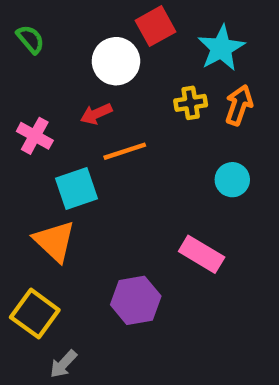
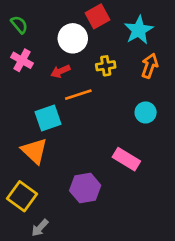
yellow cross: (191, 103) -> (106, 66), moved
pink cross: (35, 136) -> (22, 60), moved

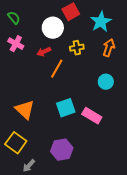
orange line: (78, 95) -> (57, 69), turned -42
cyan square: (48, 118) -> (66, 108), moved
purple hexagon: (85, 188) -> (62, 150), moved

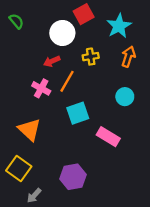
pink cross: (16, 44) -> (41, 88), moved
cyan square: (66, 108) -> (78, 113), moved

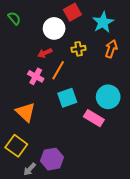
cyan circle: (125, 97) -> (108, 97), moved, size x1.5
purple hexagon: (73, 177) -> (52, 159), moved

